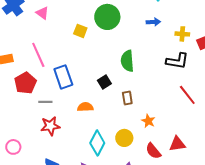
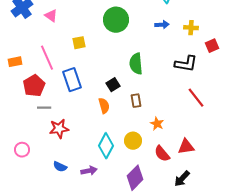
yellow square: (80, 31) -> (79, 43), moved, turned -32
yellow cross: (182, 34) -> (191, 28), moved
gray line: (45, 102) -> (44, 108), moved
orange semicircle: (85, 107) -> (104, 106), moved, turned 77

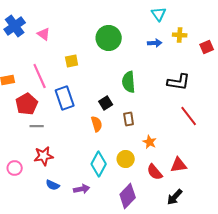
yellow cross: (191, 28) -> (180, 35), moved
red square: (212, 46) -> (207, 47), moved
red star: (59, 129) -> (44, 156), moved

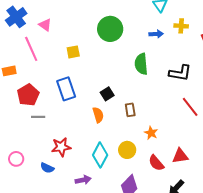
pink line: (40, 76) -> (31, 49), moved
green semicircle: (129, 82) -> (141, 64), moved
red star: (44, 156) -> (61, 147), moved
blue semicircle: (53, 185) -> (47, 168), moved

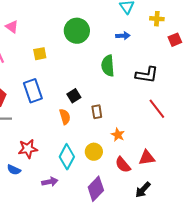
yellow cross: (181, 26) -> (157, 19), moved

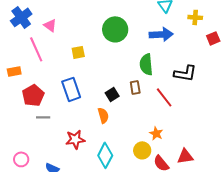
blue arrow: (123, 36) -> (161, 34), size x1.6
red line: (157, 109) -> (164, 97), moved
brown rectangle: (97, 112) -> (135, 87), moved
red star: (28, 149) -> (75, 139), moved
yellow circle: (94, 152) -> (142, 150), moved

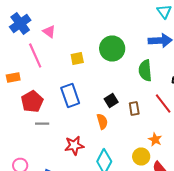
green circle: (115, 29) -> (112, 48), moved
brown rectangle: (135, 87) -> (134, 108), moved

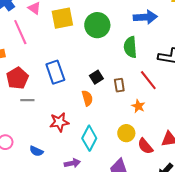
yellow square: (77, 58) -> (62, 18), moved, size x1.6
orange star: (155, 140) -> (138, 106), moved

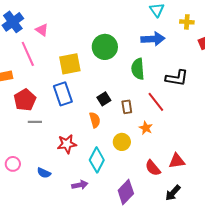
yellow square: (62, 18) -> (70, 64), moved
yellow circle: (126, 133) -> (122, 142), moved

